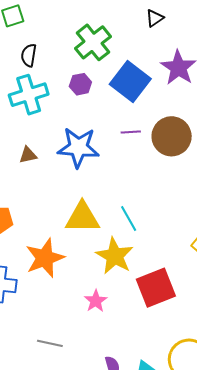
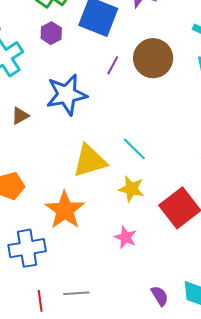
purple line: (131, 132) -> (113, 65), turned -42
yellow star: (115, 256) -> (131, 189), size x0.7
gray line: (50, 343) -> (76, 293), moved

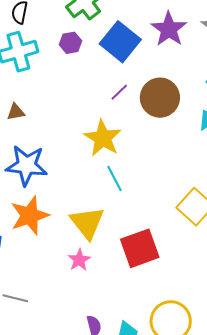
blue star: (67, 95) -> (27, 165), moved
yellow triangle: (90, 161) -> (87, 223), moved, turned 51
yellow star: (131, 189) -> (103, 138), moved, size x1.4

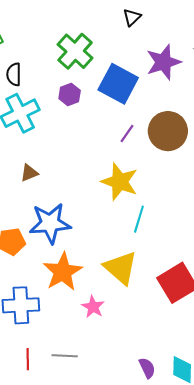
purple star: (169, 29) -> (163, 62), turned 30
cyan line: (115, 178) -> (139, 219), turned 56
pink star: (79, 260) -> (93, 307), moved

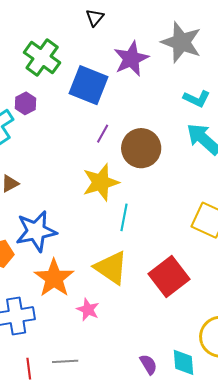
purple hexagon: (70, 94) -> (26, 103), moved
brown circle: (168, 131) -> (141, 148), moved
yellow star: (120, 182) -> (101, 182), turned -30

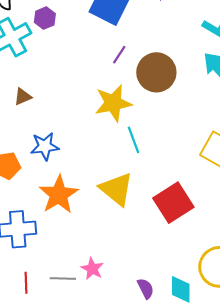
cyan line: (124, 217) -> (133, 140), turned -36
blue star: (36, 231) -> (45, 146), size x0.7
pink star: (88, 310) -> (92, 269), moved

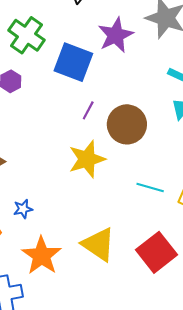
cyan line: (133, 140) -> (150, 188), moved, turned -48
blue star: (45, 146) -> (23, 209), size x0.7

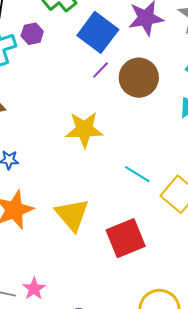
purple line: (88, 110) -> (100, 70), moved
brown circle: (127, 124) -> (139, 78), moved

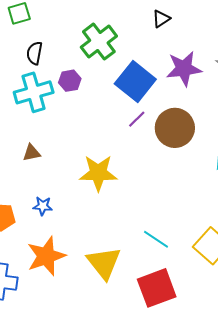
yellow star: (84, 130) -> (98, 173), moved
cyan line: (137, 174) -> (156, 239), moved

